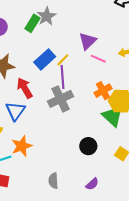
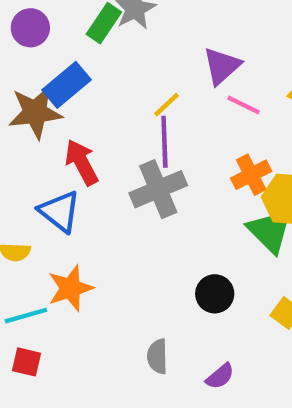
blue rectangle: (45, 59) -> (67, 85), moved
blue triangle: (15, 111) -> (60, 211), turned -30
gray semicircle: (53, 181) -> (157, 356), moved

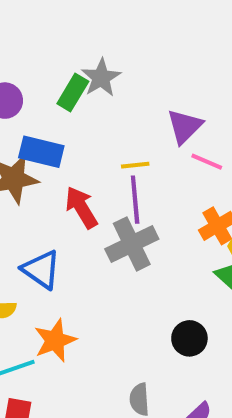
blue rectangle: (67, 85) -> (41, 152), turned 57
yellow line: (167, 105) -> (135, 165), turned 40
red arrow: (82, 162) -> (81, 207), moved

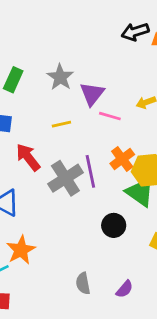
gray star: (101, 78) -> (60, 77), moved
purple line: (135, 200) -> (90, 171), moved
black circle: (189, 338) -> (114, 225), moved

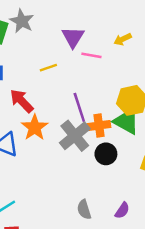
gray star: (60, 77) -> (22, 21), moved
orange cross: (122, 159) -> (99, 125), moved, turned 35
gray cross: (65, 178) -> (75, 136), moved
orange star: (21, 250) -> (35, 127), moved

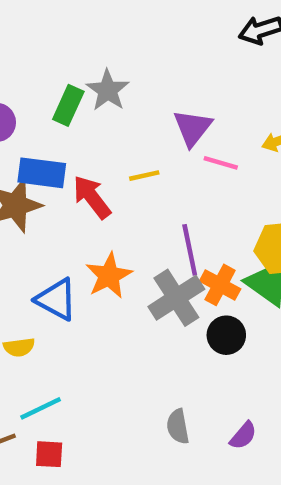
red arrow: (22, 101) -> (92, 197), moved
orange cross: (99, 125) -> (220, 285), turned 30

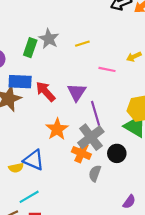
purple triangle: (193, 128) -> (77, 92), moved
yellow line: (144, 176) -> (82, 44), moved
orange cross: (220, 285) -> (81, 153), moved
blue triangle: (56, 299) -> (34, 160), moved
gray semicircle: (178, 427) -> (95, 173), moved, turned 35

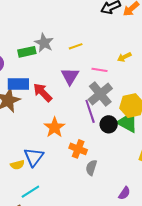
green rectangle: (30, 48) -> (27, 52), turned 60
purple triangle: (77, 92) -> (70, 76), moved
gray cross: (91, 137) -> (100, 94), moved
black circle: (117, 153) -> (109, 124), moved
blue triangle: (34, 160) -> (34, 157), turned 45

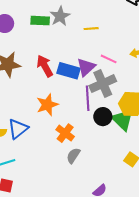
purple triangle: (70, 76) -> (86, 67), moved
blue rectangle: (18, 84) -> (69, 71), moved

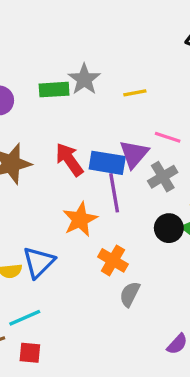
gray cross: (103, 84) -> (163, 177), size x0.7
purple line: (88, 98) -> (114, 193), moved

